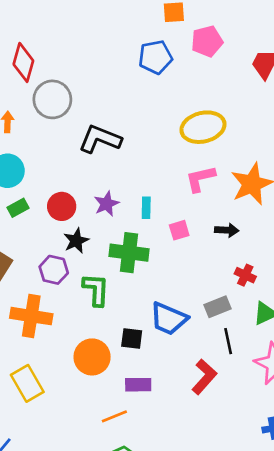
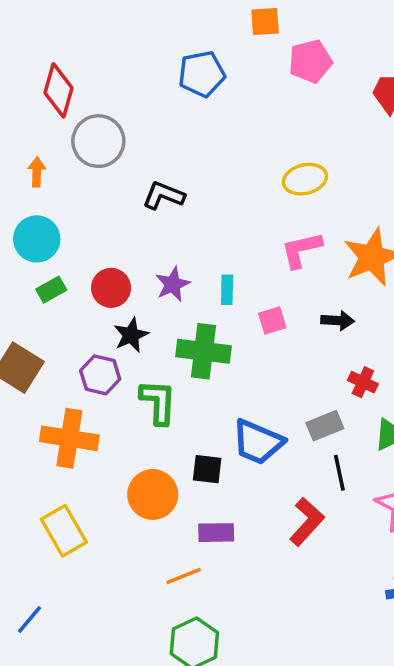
blue pentagon: (155, 57) -> (202, 74), moved
yellow ellipse: (203, 127) -> (305, 179), size x0.7
black L-shape: (100, 139) -> (164, 195), size x0.7

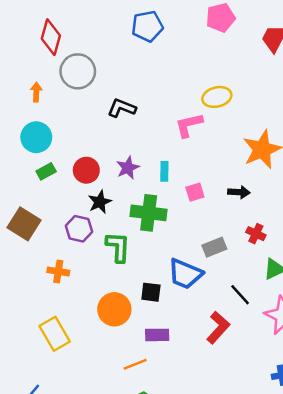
pink L-shape: (301, 250) -> (189, 125), moved
gray rectangle: (325, 426) -> (214, 247), moved
orange cross: (69, 438) -> (58, 271), size x0.6
black line: (339, 473) -> (240, 295), turned -30

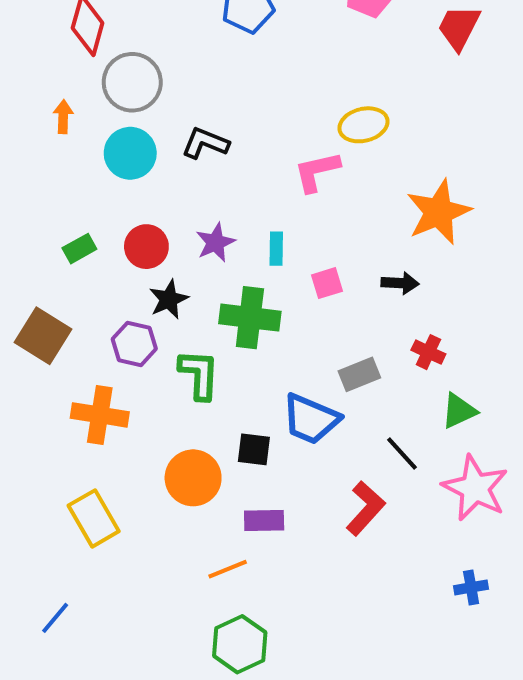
cyan circle: (36, 137) -> (130, 153), moved
orange cross: (58, 271) -> (100, 415), size x1.5

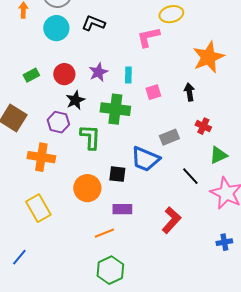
black arrow: (400, 283) -> (189, 92), turned -102
red L-shape: (366, 508) -> (171, 220), moved

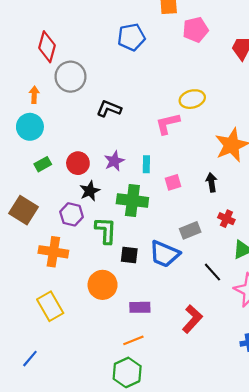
cyan circle: (56, 28) -> (30, 127), moved
black square: (117, 174) -> (129, 255), moved
orange line: (104, 233) -> (133, 340), moved

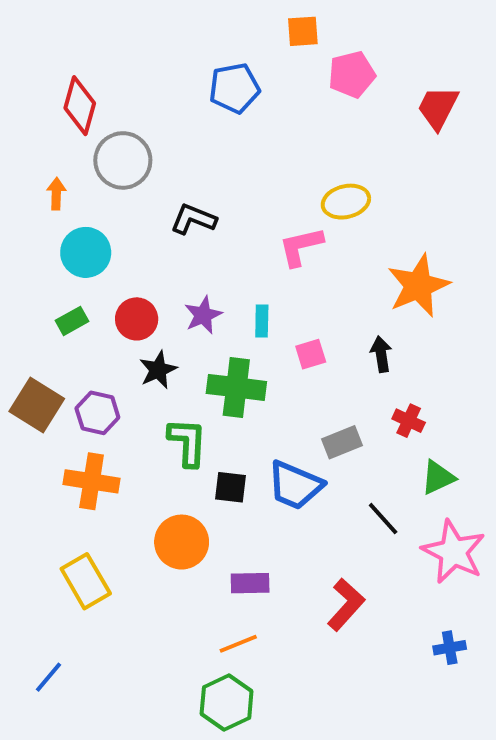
cyan circle: (30, 127) -> (86, 252), moved
purple hexagon: (72, 214) -> (97, 413), moved

